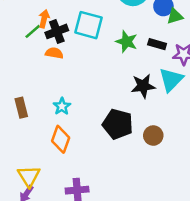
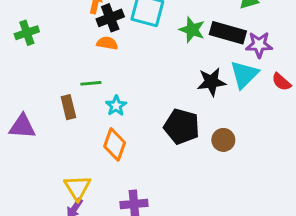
green line: (33, 31) -> (91, 83), moved, turned 36
black rectangle: (157, 44) -> (228, 33), size x1.6

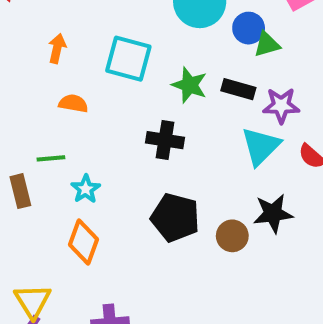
black cross: (110, 18) -> (165, 140), moved, turned 30
black rectangle: (228, 33) -> (238, 89), size x0.7
black star: (211, 82) -> (273, 213), moved

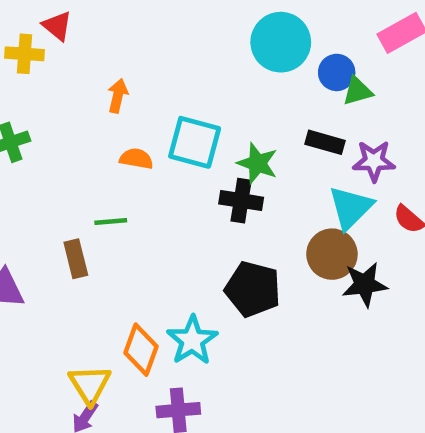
cyan square: (128, 59) -> (195, 142), moved
green star: (189, 85) -> (257, 163), moved
cyan star: (86, 189) -> (192, 340), moved, size x1.5
brown circle: (232, 236) -> (332, 254), moved, size x1.4
orange diamond: (84, 242) -> (141, 350), moved

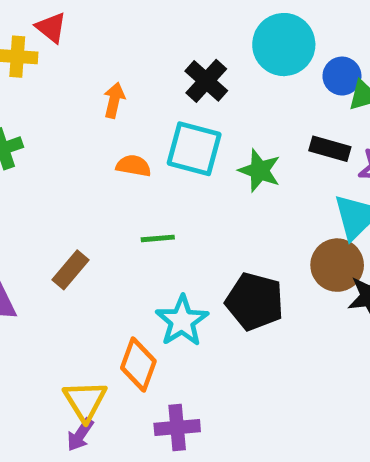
black cross: (241, 201) -> (206, 81), moved, turned 33
green line: (111, 222) -> (158, 238), moved
brown rectangle: (76, 259) -> (70, 270), turned 54
cyan star: (192, 340) -> (182, 321), moved

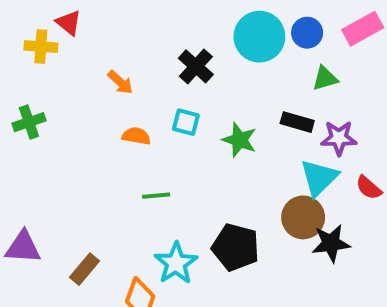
blue circle: (342, 76) -> (307, 33), moved
orange arrow: (114, 100) -> (120, 82), turned 120
cyan square: (194, 149) -> (186, 122), size x0.6
brown rectangle: (70, 270) -> (85, 269), moved

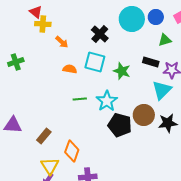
yellow cross: (41, 47) -> (43, 24), moved
cyan square: (186, 122) -> (95, 62), size x1.5
brown circle: (303, 217) -> (144, 115), moved
cyan star: (176, 263) -> (107, 101), moved

